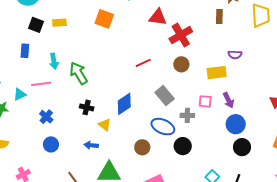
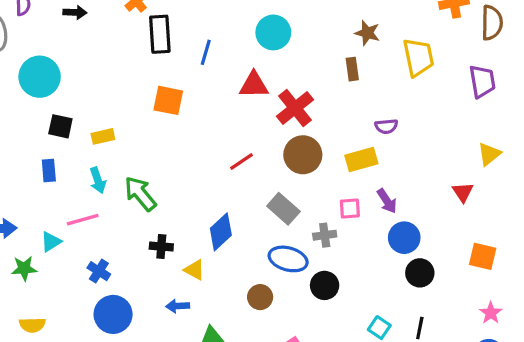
yellow rectangle: (59, 23) -> (103, 136), moved
brown circle: (181, 64) -> (303, 155), size x1.5
blue circle: (51, 144) -> (113, 314), size x1.5

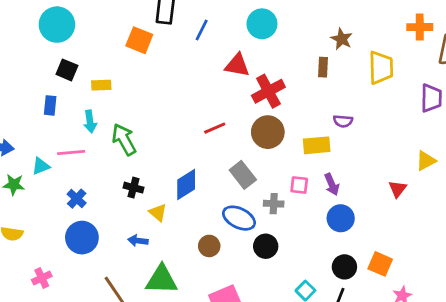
orange square: (168, 100) -> (139, 40), moved
orange square: (483, 256) -> (380, 264), moved
black circle: (420, 273) -> (344, 267), moved

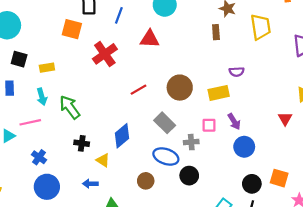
red cross: (268, 91) -> (105, 54), moved

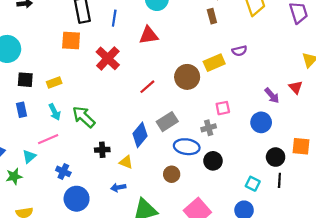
yellow rectangle: (219, 93) -> (214, 63), moved
purple arrow: (234, 122) -> (272, 96), moved
gray rectangle: (165, 123) -> (167, 122), moved, turned -66

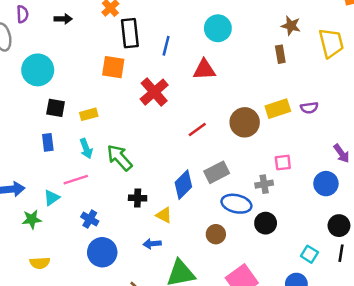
purple semicircle: (239, 51) -> (309, 108), moved

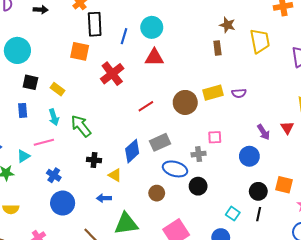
cyan circle: (218, 28) -> (152, 27), moved
yellow rectangle: (89, 114) -> (57, 89), turned 48

